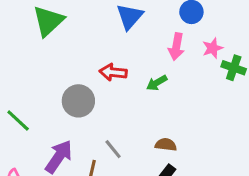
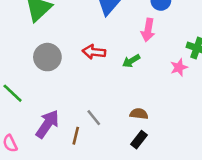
pink star: (213, 48) -> (179, 67), moved
gray circle: (78, 101) -> (47, 57), moved

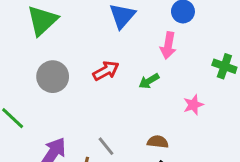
red arrow: (94, 52) -> (106, 71), turned 145
pink star: (179, 67) -> (193, 105), moved

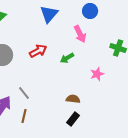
pink arrow: (168, 46) -> (80, 34), turned -36
gray line: (106, 146) -> (24, 93), moved

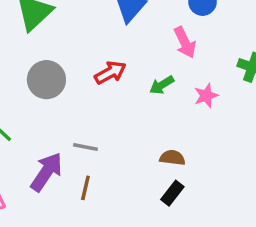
pink star: (97, 74) -> (206, 96), moved
gray line: (24, 93) -> (85, 147), turned -40

